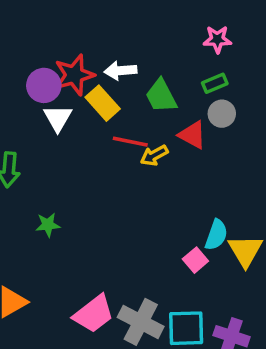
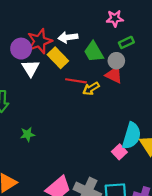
pink star: (217, 39) -> (115, 18), moved
gray circle: (222, 114) -> (116, 61), moved
cyan semicircle: (216, 235) -> (132, 136), size x1.4

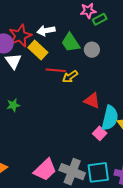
green rectangle: (126, 42) -> (100, 19), moved
red triangle: (114, 75) -> (92, 101), moved
green star: (27, 134) -> (13, 105), moved

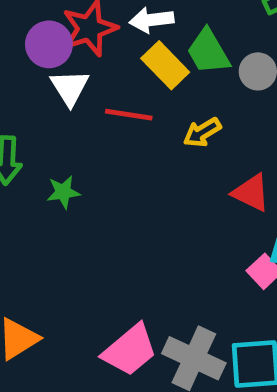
yellow rectangle: (38, 50) -> (165, 65), moved
red line: (56, 70) -> (129, 115), moved

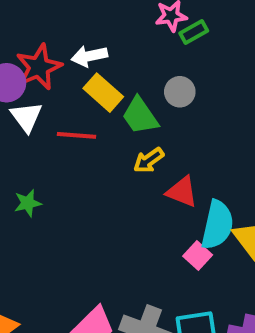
green trapezoid: (208, 52) -> (140, 116), moved
yellow arrow: (202, 132) -> (149, 160), moved

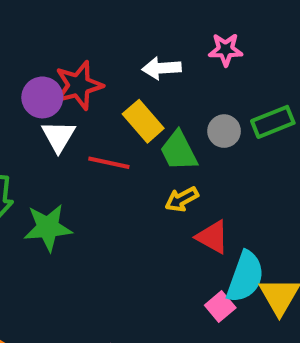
green rectangle: (194, 32) -> (273, 122), moved, size x1.4
white arrow: (89, 56) -> (162, 68), moved
green star: (28, 203) -> (48, 228), size x1.6

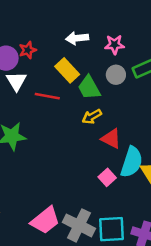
pink star: (226, 50) -> (115, 45), moved
red star: (79, 85) -> (28, 50), size x0.6
pink square: (220, 307) -> (107, 177), moved

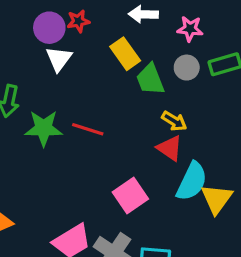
red line: (47, 96) -> (88, 129), moved
yellow arrow: (92, 117) -> (174, 121), moved, turned -126
pink square: (107, 177) -> (130, 196), moved, size x1.5

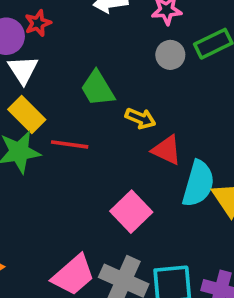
yellow rectangle: (125, 54) -> (27, 115), moved
green trapezoid: (150, 79) -> (98, 88), moved
yellow arrow: (174, 121) -> (140, 118), moved

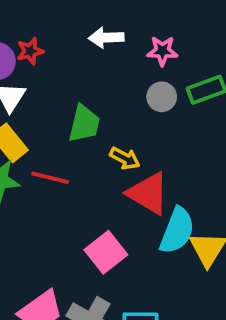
green trapezoid: (98, 88) -> (84, 124), turned -141
red triangle: (167, 150) -> (148, 193), size x1.4

